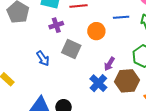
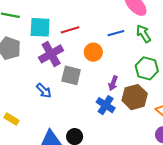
purple cross: (56, 25) -> (51, 54), size x1.6

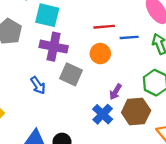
red line: (70, 30) -> (104, 27), moved
purple cross: (51, 54) -> (54, 47), turned 30

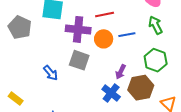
blue line: (129, 37) -> (127, 35), moved
purple cross: (54, 47) -> (78, 29), moved

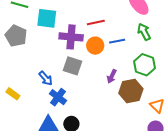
blue cross: (111, 93) -> (58, 97), moved
yellow rectangle: (16, 98) -> (13, 94), moved

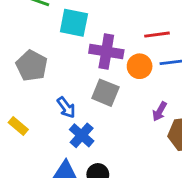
red line: (96, 23) -> (157, 35), moved
gray pentagon: (16, 36) -> (32, 66), moved

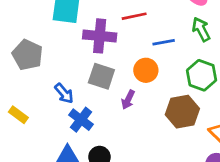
red line: (157, 35) -> (134, 16), moved
orange circle: (140, 66) -> (146, 70), moved
purple arrow: (160, 111) -> (128, 100), moved

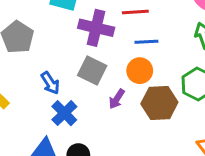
blue line: (164, 42) -> (146, 42), moved
brown hexagon: (182, 112) -> (159, 103), moved

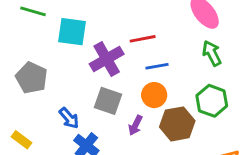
purple cross: (96, 28) -> (107, 59), turned -36

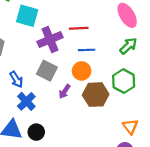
green arrow: (212, 53) -> (128, 46), turned 66

